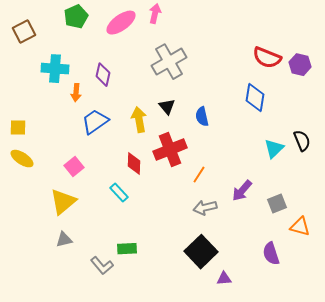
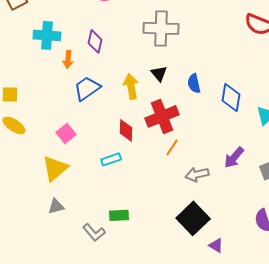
gray cross: (169, 62) -> (161, 28), turned 32
blue diamond: (255, 98) -> (231, 97), moved
orange line: (199, 175) -> (172, 147), moved
cyan rectangle: (119, 193) -> (111, 159), turned -66
purple triangle: (224, 279) -> (216, 245), turned 35

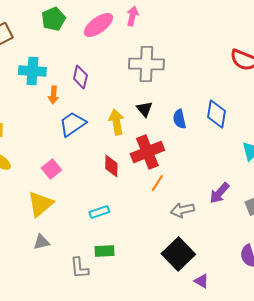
blue diamond: (231, 97) -> (216, 114), moved
cyan rectangle: (111, 159) -> (99, 212), moved
gray L-shape: (94, 232) -> (79, 268), turned 35

